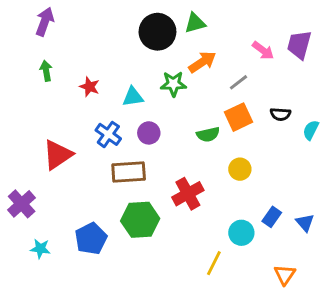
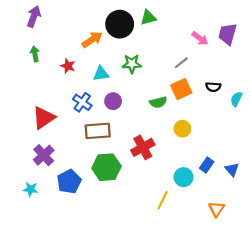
orange arrow: (202, 62) -> (92, 40), moved
purple cross: (22, 204) -> (44, 155), moved

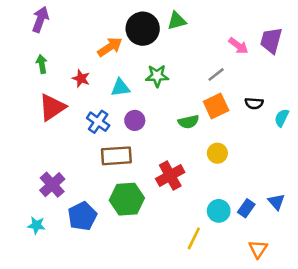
red triangle: (44, 118) -> (52, 107), moved
blue rectangle: (207, 165) -> (246, 208), moved

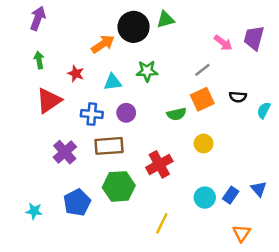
blue cross: (98, 122) -> (92, 114), turned -30
purple cross: (52, 185) -> (65, 152), moved
yellow line: (194, 238) -> (162, 223), moved

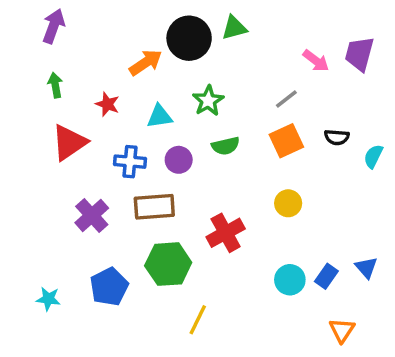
green star: (147, 71) -> (208, 101), turned -30
green semicircle: (177, 114) -> (226, 146), moved
yellow line: (162, 223) -> (198, 320), moved

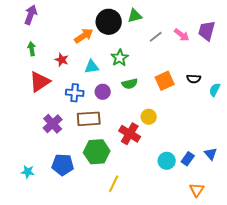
gray line: (286, 99) -> (156, 37), moved
yellow circle: (288, 203) -> (149, 117), moved
red cross: (226, 233) -> (130, 134), turned -30
blue pentagon: (109, 287) -> (63, 165), turned 30

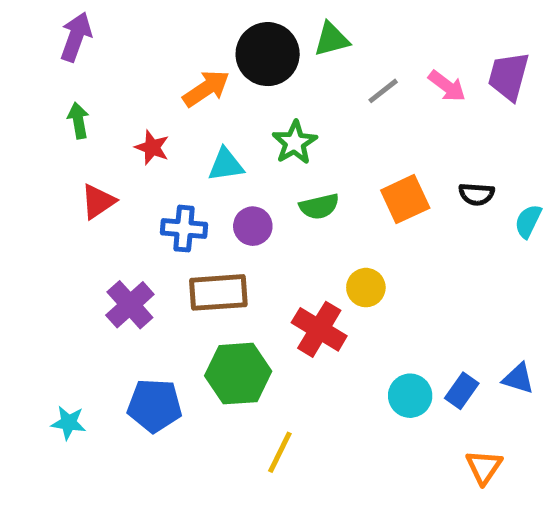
red triangle: (40, 82) -> (98, 202), size x0.7
blue triangle: (211, 154) -> (518, 378), turned -32

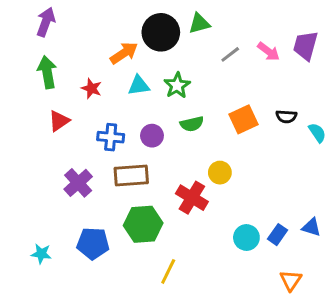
green arrow: (78, 120) -> (47, 72), size x1.5
cyan triangle: (226, 165) -> (139, 85), moved
cyan semicircle: (528, 221) -> (317, 133), turned 120

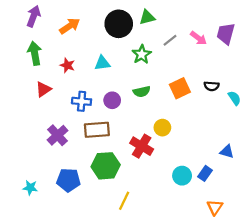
orange arrow: (124, 53) -> (70, 26), moved
green star: (177, 85) -> (142, 54), moved
blue triangle: (311, 227) -> (227, 152), moved

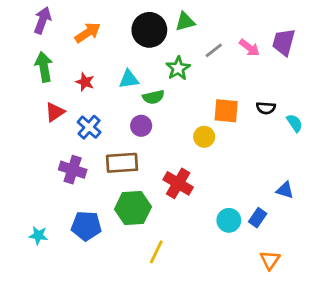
orange square: (180, 88) -> (226, 111), turned 30
green semicircle: (142, 92) -> (153, 97), moved
blue cross: (82, 101) -> (89, 127), moved, turned 36
yellow circle: (162, 128) -> (204, 137), moved
purple cross: (58, 135) -> (73, 170), turned -30

